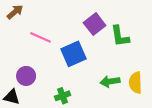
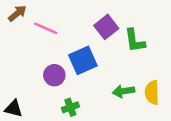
pink line: (40, 37) -> (46, 28), moved
purple circle: (26, 76) -> (54, 75), moved

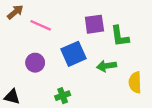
purple square: (106, 27) -> (94, 24), turned 30
purple circle: (54, 75) -> (35, 63), moved
green arrow: (124, 91) -> (107, 66), moved

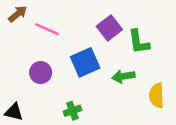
purple square: (94, 24) -> (109, 28), turned -30

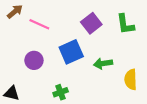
green L-shape: (139, 42) -> (125, 24), moved

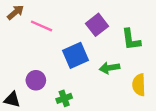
green L-shape: (125, 24) -> (131, 39), moved
purple circle: (34, 60) -> (36, 80), moved

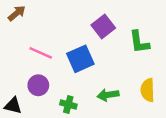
pink line: (42, 26) -> (41, 53), moved
green arrow: (109, 68) -> (108, 95), moved
green cross: (64, 98) -> (68, 104), turned 35

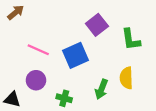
yellow semicircle: (148, 90) -> (126, 78), moved
green arrow: (108, 95) -> (101, 89), turned -60

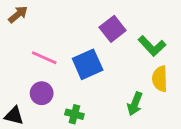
green L-shape: (131, 40) -> (152, 46), turned -35
yellow semicircle: (126, 78) -> (160, 79), moved
green arrow: (101, 89) -> (135, 104), moved

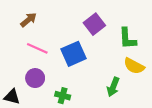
brown arrow: (18, 14) -> (28, 20), moved
green L-shape: (152, 46) -> (127, 38), turned 40
yellow semicircle: (160, 79) -> (134, 66), turned -60

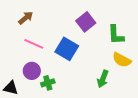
blue square: (74, 54) -> (67, 49), turned -35
green cross: (63, 96) -> (48, 83), moved, turned -32

